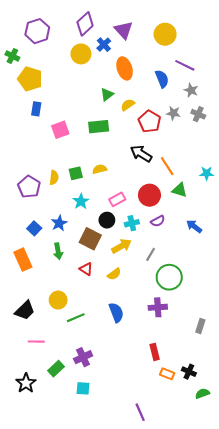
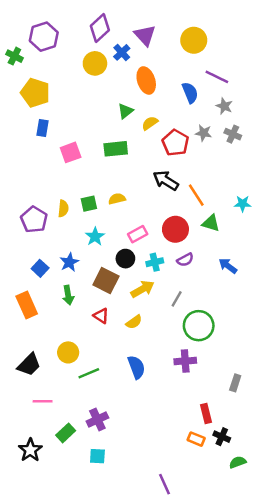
green cross: (12, 56) -> (14, 56), moved
red rectangle: (155, 352) -> (206, 413), moved

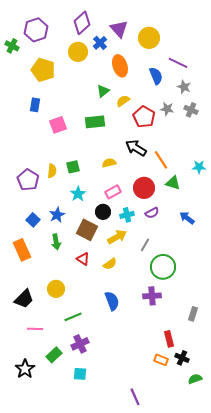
yellow circle: (194, 40) -> (149, 38), moved
yellow pentagon: (35, 93) -> (43, 70), moved
yellow semicircle: (117, 199) -> (109, 163), moved
green line: (89, 373) -> (73, 317), moved

